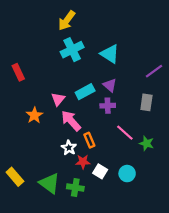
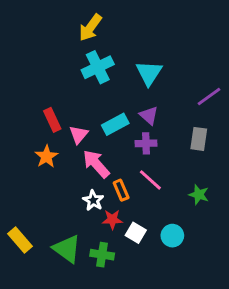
cyan triangle: (110, 54) -> (149, 73), turned 30
red rectangle: (18, 72) -> (52, 120), moved
pink line: (125, 133) -> (150, 180), moved

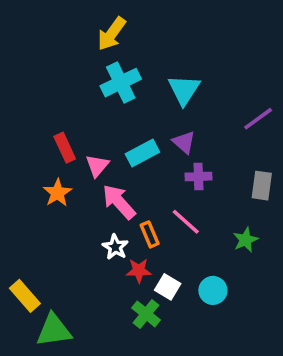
gray rectangle: (199, 139) -> (262, 186), moved
purple cross: (146, 143) -> (198, 177), moved
green star: (199, 195) -> (245, 240), turned 30
green triangle: (67, 249) -> (54, 330), moved, turned -44
green cross: (102, 255) -> (146, 314), moved, turned 30

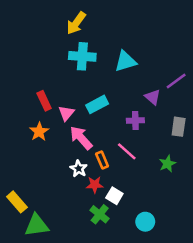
cyan cross: (121, 83) -> (82, 56), turned 30
cyan triangle: (184, 90) -> (125, 61), turned 40
purple triangle: (184, 142) -> (153, 97), moved
cyan circle: (213, 290) -> (145, 222), moved

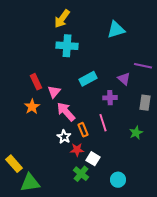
cyan triangle: (125, 61) -> (116, 30), moved
purple line: (176, 81) -> (143, 66), turned 48
cyan rectangle: (97, 104) -> (88, 79), moved
pink line: (127, 151) -> (103, 123), turned 30

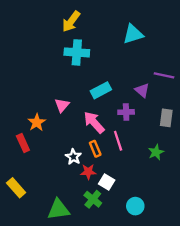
red rectangle: (36, 82) -> (23, 143), moved
pink arrow: (66, 112) -> (94, 122), moved
green triangle: (30, 183) -> (58, 210), moved

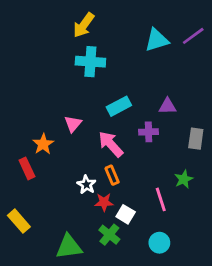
purple line: (164, 75) -> (193, 36), moved, turned -48
purple triangle: (142, 90) -> (167, 106), turned -42
pink line: (118, 141) -> (161, 199), moved

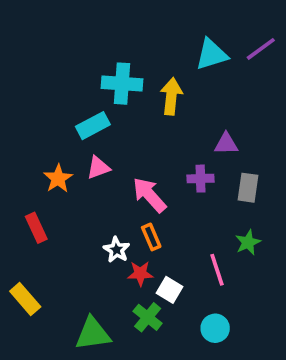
yellow arrow: (84, 25) -> (171, 96), moved, turned 150
cyan rectangle: (119, 106) -> (93, 126), moved
pink triangle: (73, 124) -> (98, 168), turned 30
gray rectangle: (196, 139) -> (248, 188), moved
orange star: (43, 144) -> (58, 179), moved

